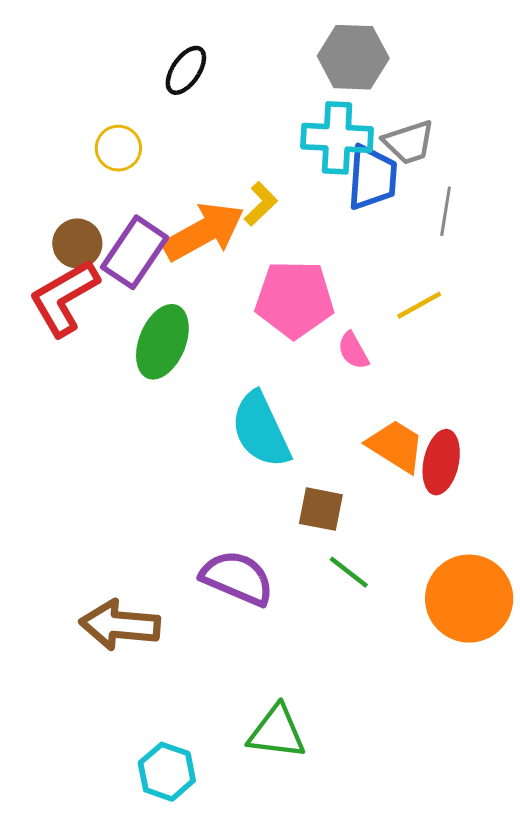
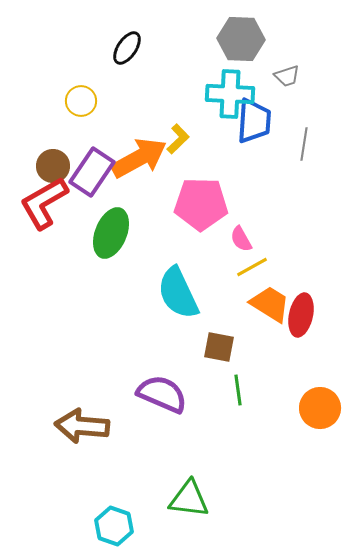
gray trapezoid: (409, 142) -> (287, 76), moved, size x0.7
yellow line: (419, 305) -> (252, 267), moved
green line: (349, 572) -> (238, 390), turned 44
orange circle: (469, 599) -> (320, 408), size x0.7

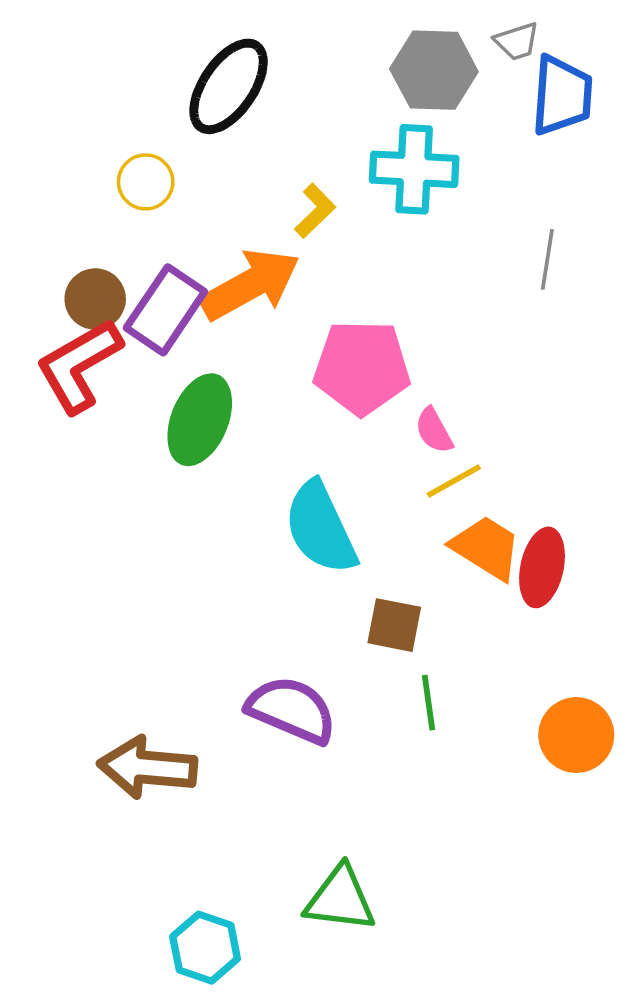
black ellipse: (127, 48) -> (229, 86), size x1.6
gray trapezoid: (287, 76) -> (517, 41), moved
blue trapezoid: (254, 121) -> (562, 95), moved
yellow L-shape: (178, 139) -> (315, 211), moved

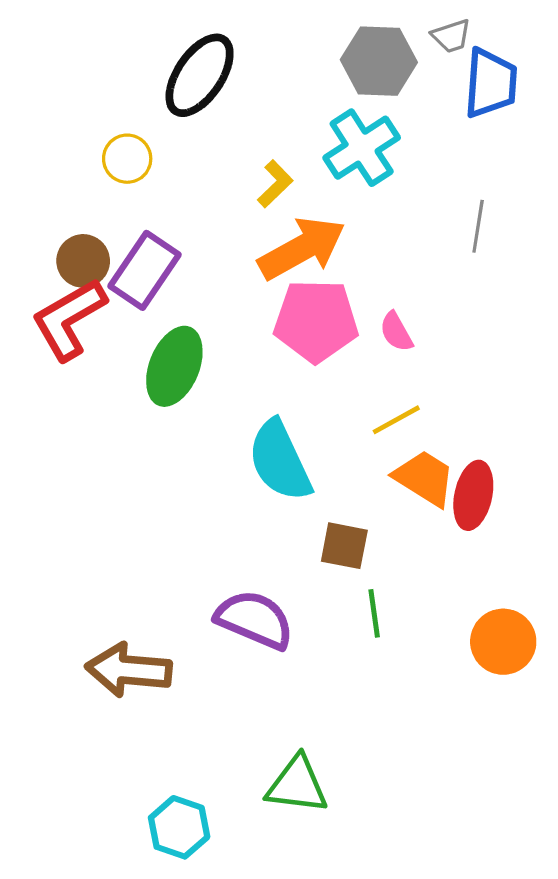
cyan cross: (414, 169) -> (362, 148), turned -36
orange arrow: (250, 285) -> (302, 248), moved
pink semicircle: (434, 431) -> (396, 332), moved

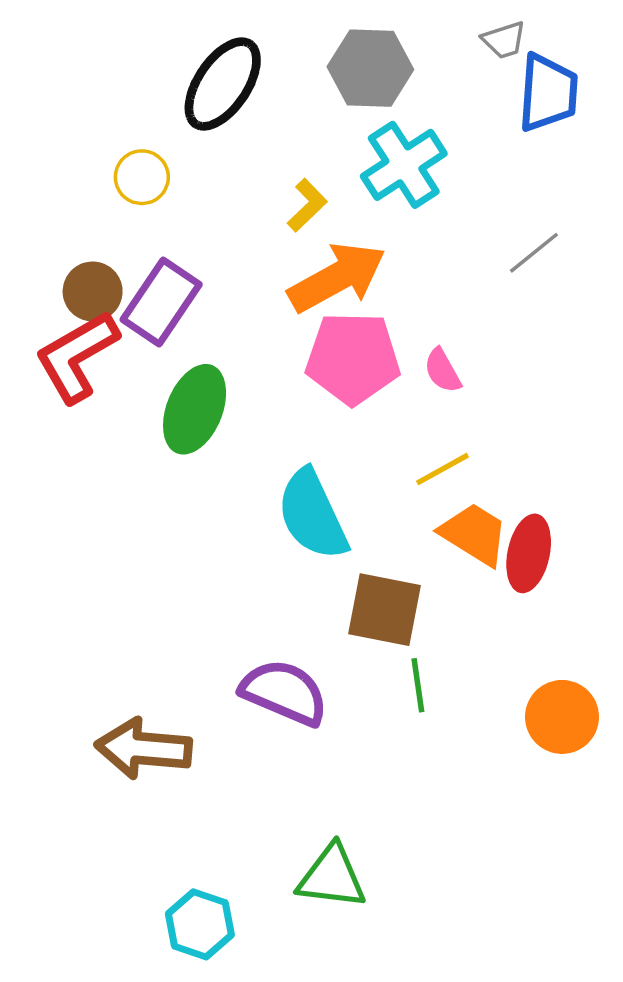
gray hexagon: (379, 61) -> (370, 68), moved
gray line: (478, 226) -> (534, 253), turned 42
brown square: (344, 546) -> (384, 610), size x1.4

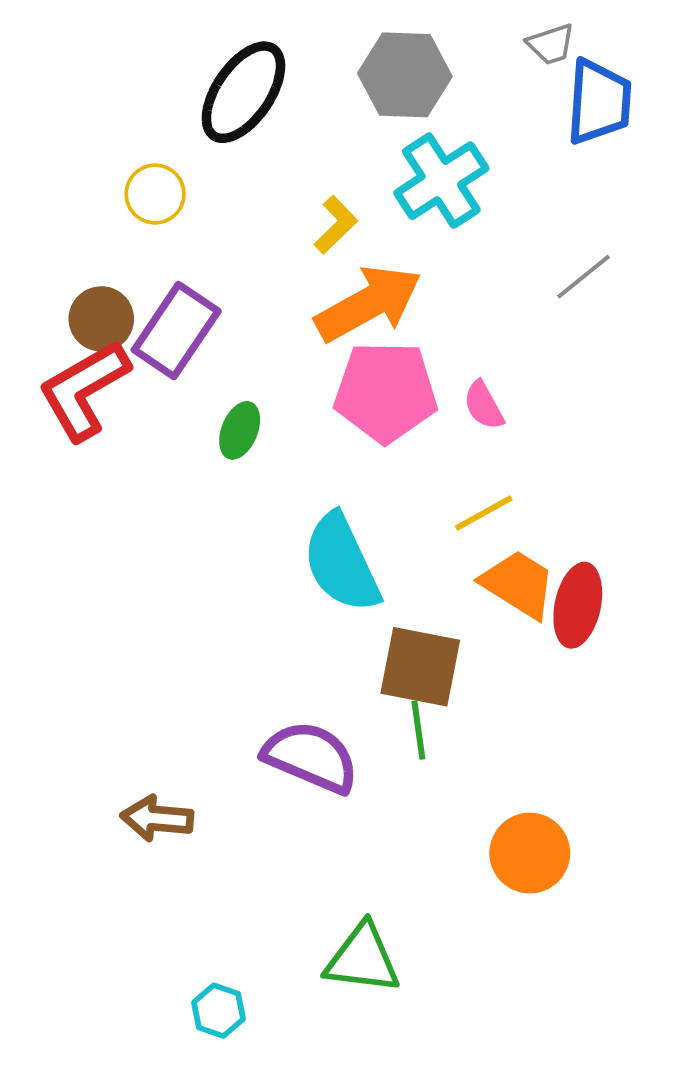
green ellipse: (195, 409) -> (240, 430), moved, size x0.6
green line: (418, 685) -> (418, 730), moved
orange circle: (562, 717) -> (530, 853), moved
brown arrow: (144, 749) -> (157, 818), size x0.7
cyan hexagon: (200, 924) -> (218, 1011), size x0.7

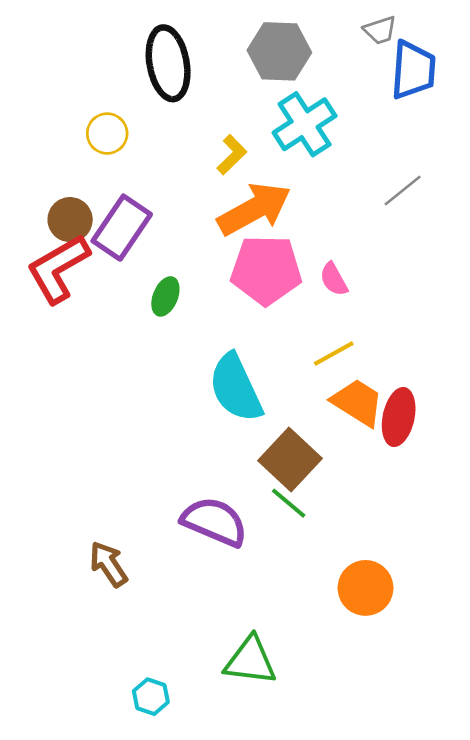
black ellipse: (243, 92) -> (168, 63), turned -44
brown square: (420, 667) -> (290, 459), turned 32
green line: (418, 730) -> (289, 503), turned -42
brown arrow: (157, 818) -> (108, 564), turned 51

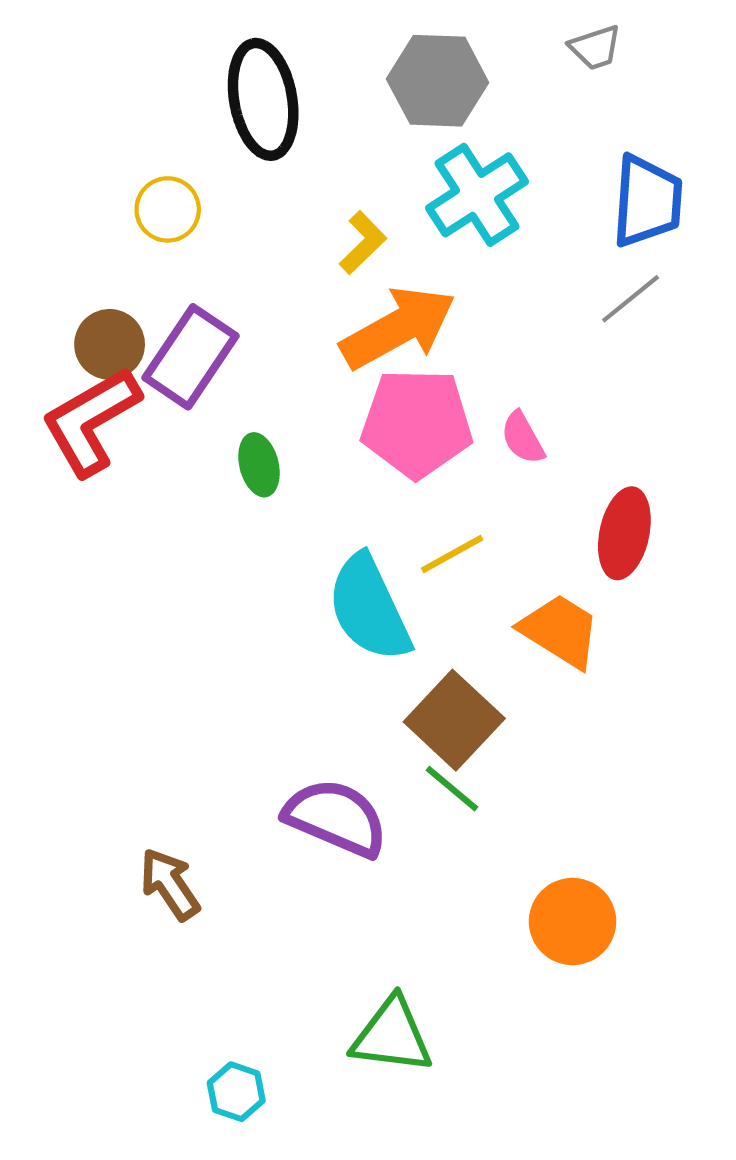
blue trapezoid: (413, 70) -> (647, 201), moved
green ellipse: (165, 296) -> (259, 465), turned -36
yellow line: (334, 353) -> (452, 554), moved
red ellipse: (399, 417) -> (624, 533), moved

